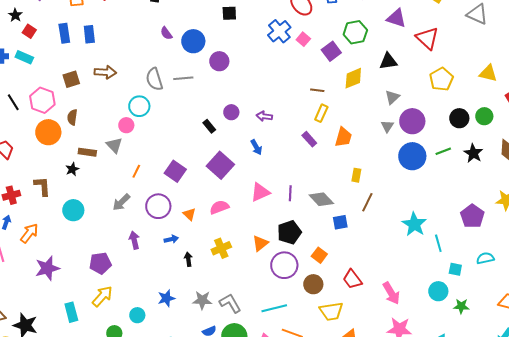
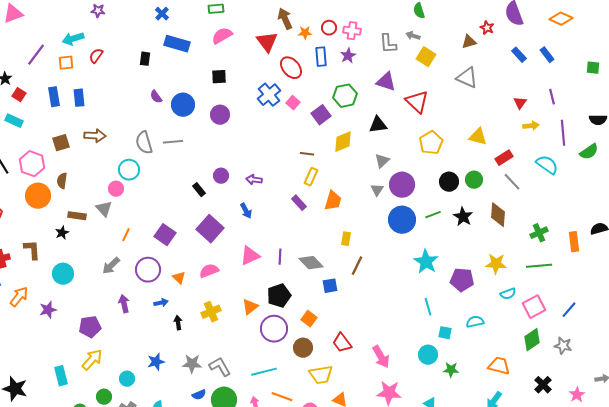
purple circle: (219, 61) -> (220, 115), moved
purple pentagon: (472, 216) -> (462, 280), turned -30
cyan star: (414, 224) -> (426, 262), moved
purple star: (47, 268) -> (48, 310), moved, size x0.7

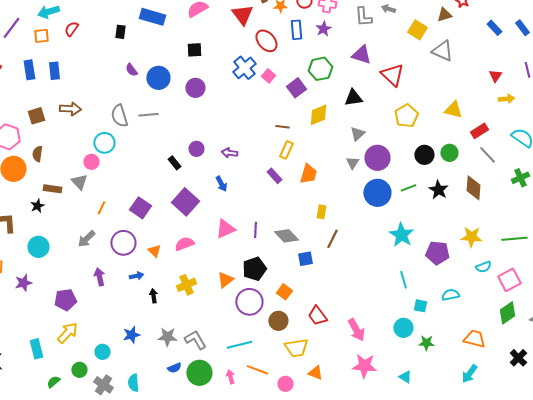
yellow square: (426, 57) -> (417, 30), moved
green cross: (539, 233) -> (520, 178), moved

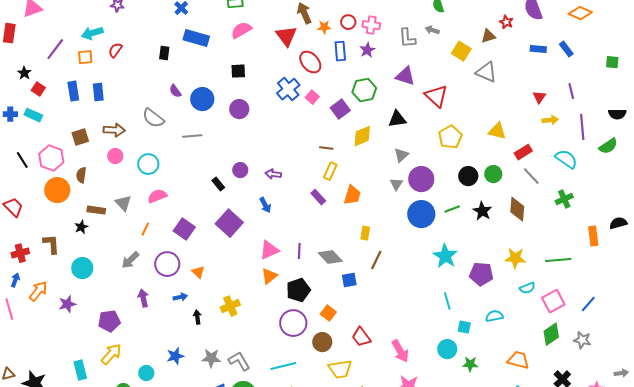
blue rectangle: (494, 28) -> (538, 49), turned -42
gray semicircle: (119, 116) -> (153, 118), moved, turned -35
pink circle: (91, 162) -> (115, 156), moved
pink semicircle: (184, 244) -> (157, 196), moved
orange triangle: (225, 280) -> (269, 276), moved

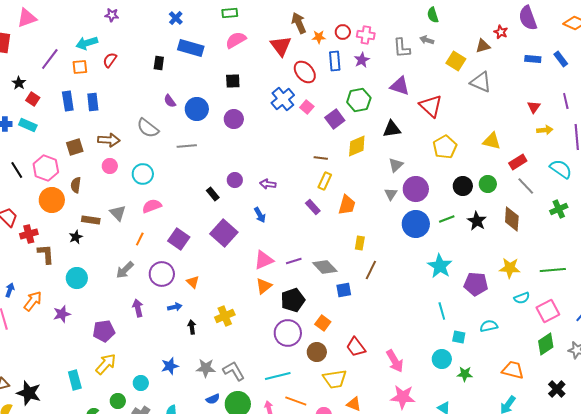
purple line: (299, 251) -> (294, 261), turned 70
red cross: (20, 253) -> (29, 234), moved

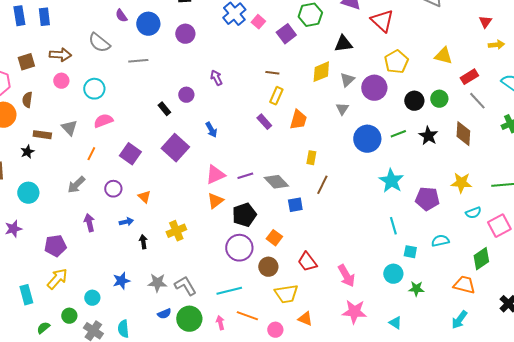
yellow diamond: (357, 146) -> (321, 72), moved
purple arrow: (268, 184) -> (216, 78), moved, turned 56
purple circle: (416, 189) -> (374, 88), moved
purple circle: (162, 274) -> (113, 189), size x0.7
green diamond: (546, 344) -> (481, 259), moved

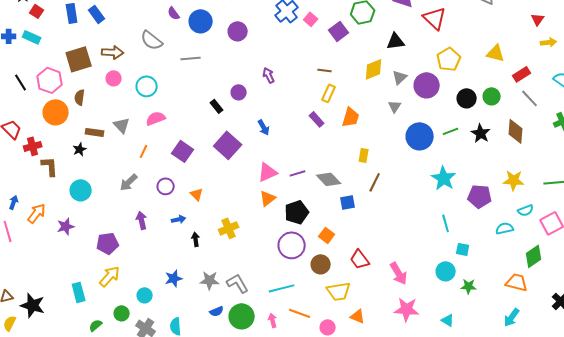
blue rectangle: (44, 17) -> (97, 14), turned -30
brown square: (26, 62) -> (79, 59), size x1.5
cyan semicircle: (440, 241) -> (505, 228), moved

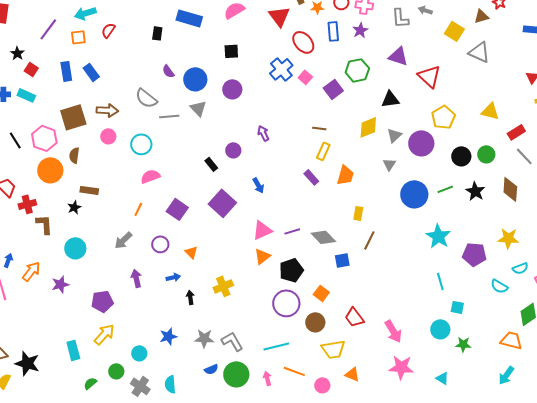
gray line: (191, 58) -> (169, 116), moved
gray triangle: (122, 125) -> (198, 108), moved
cyan semicircle: (505, 228) -> (499, 286), turned -138

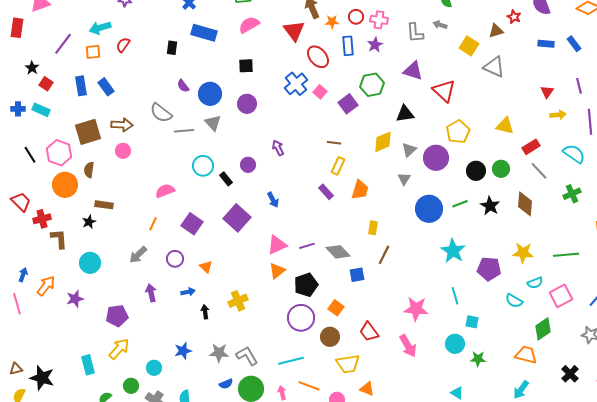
cyan circle: (141, 144) -> (203, 166), moved
pink star: (401, 367) -> (416, 309), moved

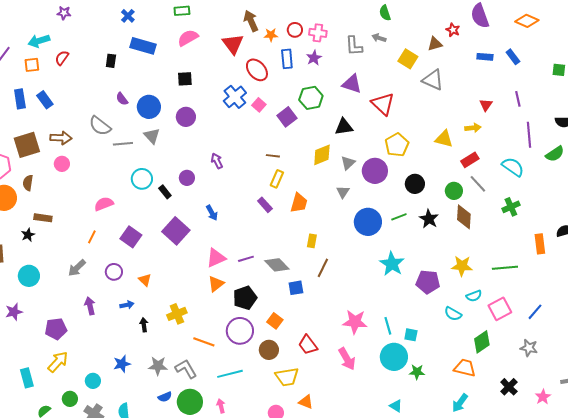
yellow arrow: (558, 115) -> (473, 128), moved
green circle: (501, 169) -> (454, 191), moved
cyan line: (455, 296) -> (388, 326), moved
cyan circle: (455, 344) -> (394, 357), size x1.4
orange line: (309, 386) -> (204, 342), moved

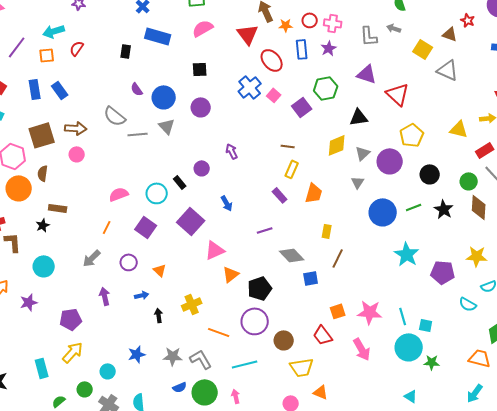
brown triangle: (435, 44) -> (450, 34), turned 35
cyan circle: (142, 179) -> (157, 193), moved
pink triangle: (216, 258) -> (215, 250), moved
purple line: (246, 259) -> (265, 230), moved
orange square: (275, 321) -> (338, 311), moved, turned 35

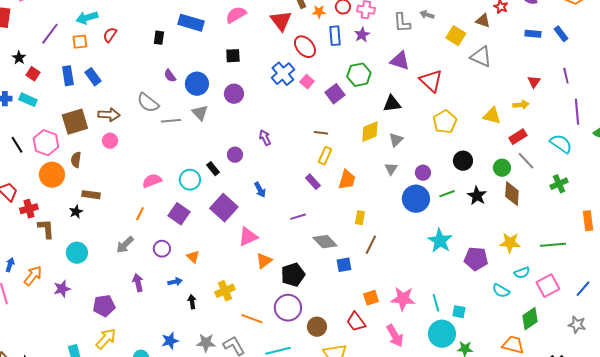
purple circle: (390, 161) -> (423, 173), moved, size x0.6

